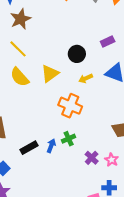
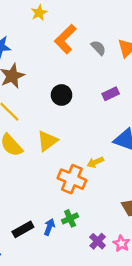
purple rectangle: (108, 41) -> (111, 94), moved
black circle: (77, 54) -> (62, 95), moved
yellow arrow: (86, 78) -> (95, 162), moved

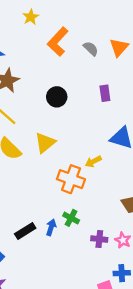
purple rectangle: (111, 94) -> (105, 93), turned -70
green cross: (70, 218) -> (71, 218), turned -35
purple cross: (98, 241) -> (99, 239), turned -35

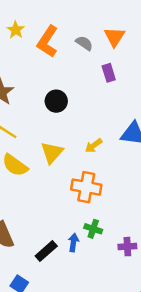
yellow star: (31, 17) -> (16, 30), moved
purple rectangle: (105, 93) -> (109, 73), moved
yellow arrow: (93, 161) -> (94, 146), moved

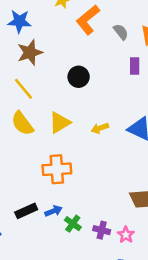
orange cross: (86, 187) -> (57, 169), moved, turned -32
green cross: (93, 229) -> (73, 224), moved
blue arrow: (73, 243) -> (53, 211), turned 42

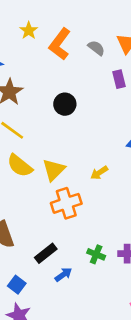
yellow triangle: (60, 122) -> (54, 170), moved
yellow arrow: (100, 128) -> (99, 173), moved
blue arrow: (53, 211) -> (63, 275), moved

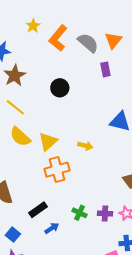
gray semicircle: (96, 48) -> (88, 43), size x1.5
yellow arrow: (99, 173) -> (85, 146), turned -136

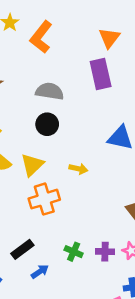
gray semicircle: (88, 43) -> (50, 91), moved, turned -30
purple rectangle: (105, 69) -> (101, 74), size x1.6
black circle: (60, 88) -> (47, 124), moved

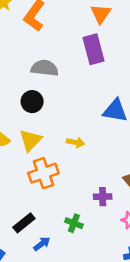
black circle: (47, 124) -> (32, 102), moved
purple cross: (105, 252) -> (103, 197), moved

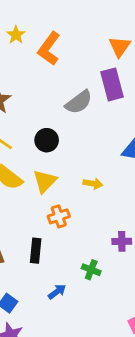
gray semicircle: (45, 68) -> (79, 102), moved, turned 136
orange cross: (43, 173) -> (59, 216), size x0.7
black rectangle: (24, 223) -> (36, 251), moved, turned -45

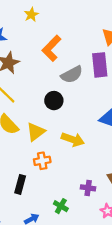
orange L-shape: (49, 49) -> (51, 48), moved
black circle: (47, 140) -> (54, 101), moved
yellow arrow: (93, 184) -> (73, 139), size x1.5

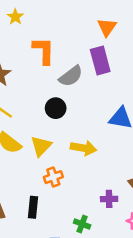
orange L-shape: (51, 48) -> (44, 51), turned 145

